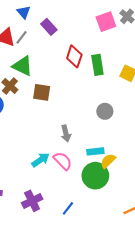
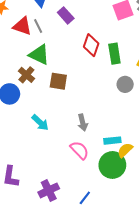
gray line: (22, 37) -> (38, 26), turned -64
gray circle: (105, 111) -> (125, 84), moved
cyan arrow: (41, 160) -> (40, 123), moved, turned 78

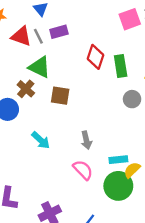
purple rectangle: (66, 15) -> (59, 32), moved, turned -63

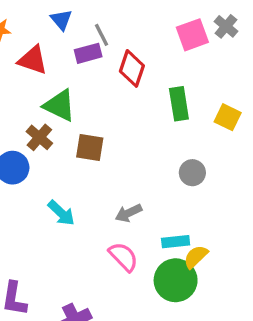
gray line: (38, 36) -> (102, 35), moved
red diamond: (95, 57) -> (132, 68), moved
gray circle: (132, 99) -> (192, 173), moved
gray arrow: (86, 140) -> (128, 213), turned 78

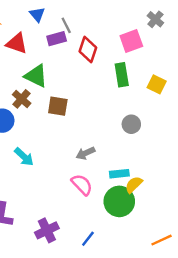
pink square: (192, 35) -> (131, 41), moved
cyan arrow: (61, 213) -> (24, 157), moved

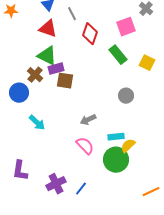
purple rectangle: (57, 39) -> (56, 69), moved
red triangle: (17, 43) -> (48, 29), moved
green rectangle: (122, 75) -> (118, 55), turned -30
blue line: (88, 239) -> (81, 189), moved

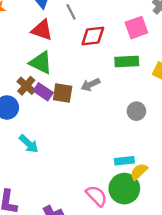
red diamond: (90, 34) -> (93, 36), turned 65
green rectangle: (118, 55) -> (127, 61), turned -54
purple rectangle: (56, 69) -> (43, 92), moved, turned 49
gray arrow: (88, 120) -> (90, 84), moved
pink semicircle: (85, 146) -> (96, 196), moved

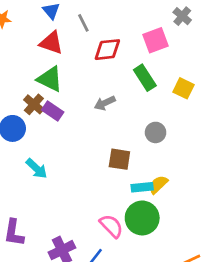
green rectangle: (127, 61) -> (145, 78), turned 60
brown square: (63, 93) -> (119, 159), moved
yellow semicircle: (139, 172) -> (158, 185), moved

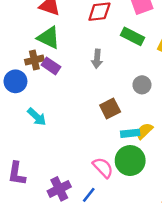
green rectangle: (145, 78) -> (133, 36), turned -30
gray arrow: (105, 103) -> (97, 59), turned -60
brown cross: (34, 104) -> (34, 60), turned 36
brown square: (119, 159) -> (110, 109), turned -36

